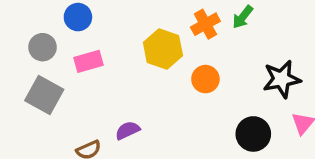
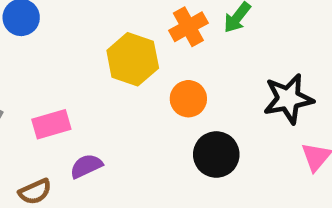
pink rectangle: (89, 61) -> (51, 124), moved
black circle: (253, 134) -> (216, 154), moved

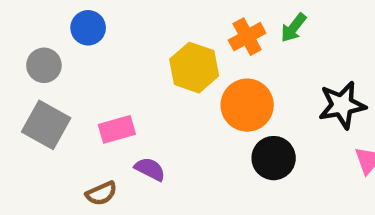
orange circle: (188, 99) -> (247, 105), size x1.5
purple semicircle: (86, 166) -> (150, 169), turned 52

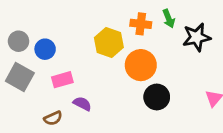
blue circle: (88, 28) -> (45, 49), moved
green arrow: (293, 28) -> (169, 19), turned -60
orange cross: (247, 37) -> (141, 24), turned 36
black star: (342, 105) -> (197, 37), moved

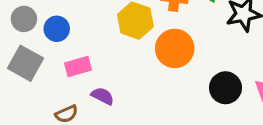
black circle: (157, 97) -> (225, 88), moved

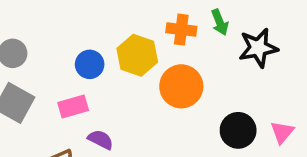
blue circle: (57, 29) -> (90, 64), moved

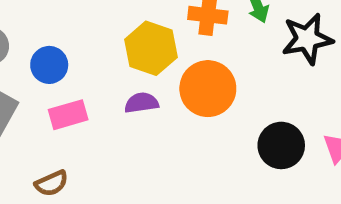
blue circle: (90, 64) -> (49, 65), moved
purple semicircle: (101, 140) -> (142, 103), moved, turned -35

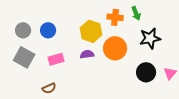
black star: (307, 39) -> (150, 38), moved
blue circle: (49, 65) -> (48, 30), moved

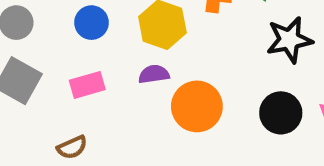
blue circle: (48, 30) -> (92, 23), moved
orange circle: (115, 48) -> (197, 106), moved

